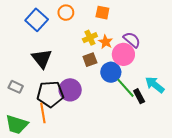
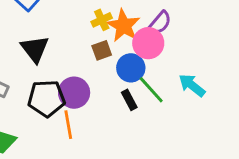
purple semicircle: (132, 40) -> (160, 23), turned 90
orange star: (106, 42) -> (124, 26), size x1.6
black rectangle: (139, 96) -> (129, 100), moved
orange line: (43, 113) -> (68, 125), moved

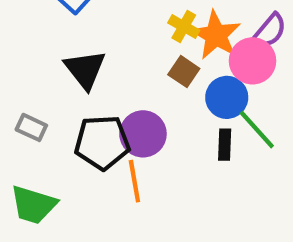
yellow cross: (102, 20) -> (184, 27), turned -36
brown square: (102, 50) -> (184, 72), turned -36
black rectangle: (129, 100) -> (225, 145), turned 30

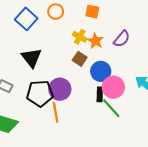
orange star: (216, 35) -> (95, 41), size x0.7
pink circle: (252, 61) -> (113, 87), moved
green line: (257, 130) -> (111, 108), moved

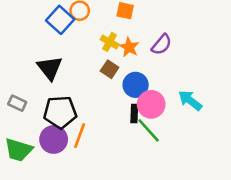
blue square: (26, 19) -> (60, 20), moved
purple circle: (60, 89) -> (54, 139), moved
orange line: (56, 112) -> (80, 136), turned 30

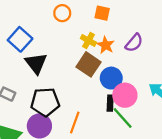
blue square: (60, 20) -> (20, 39), moved
brown square: (110, 69) -> (88, 64), size x1.5
orange line: (80, 136) -> (75, 123), moved

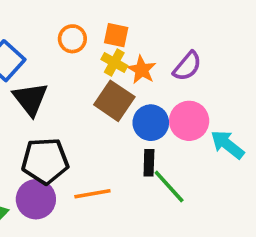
orange circle: (62, 13) -> (72, 39), moved
orange square: (102, 13) -> (116, 35), moved
pink circle: (125, 95) -> (189, 121), moved
orange line: (75, 123) -> (92, 194), turned 60

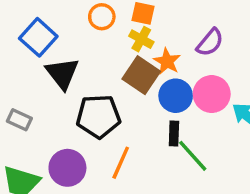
orange star: (142, 70) -> (167, 61), moved
black pentagon: (45, 161) -> (98, 116), moved
orange line: (92, 194) -> (121, 163), turned -56

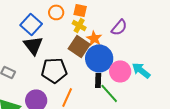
blue square: (38, 37) -> (31, 24), moved
pink circle: (212, 94) -> (120, 71), moved
blue circle: (176, 96) -> (99, 58), size x1.4

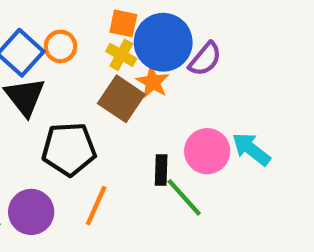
orange circle: (56, 12) -> (61, 46), moved
blue circle: (99, 58) -> (163, 42), moved

